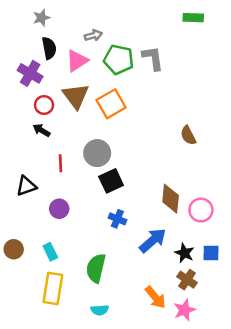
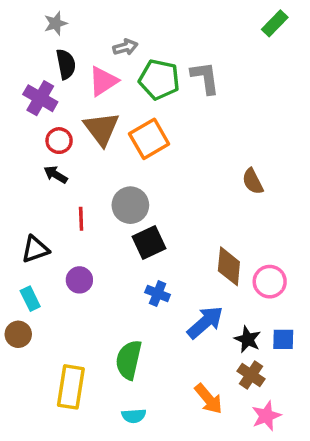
green rectangle: (193, 18) -> (275, 23), moved, turned -48
cyan rectangle: (50, 252) -> (30, 299), moved
pink star: (184, 310) -> (266, 416), moved

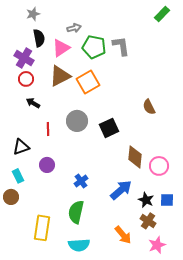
brown triangle: (101, 129) -> (60, 76), turned 40
red circle: (59, 141) -> (26, 79), moved
black square: (149, 243) -> (109, 128), moved
blue cross: (158, 293) -> (81, 181), moved, turned 32
cyan semicircle: (134, 416) -> (79, 245), size x1.5

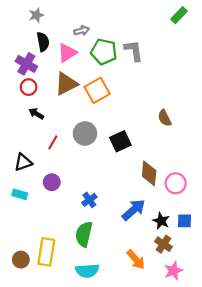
red line: (48, 129) -> (53, 142), turned 32
cyan rectangle: (18, 176) -> (20, 194), turned -48
brown circle: (11, 197) -> (21, 260), moved

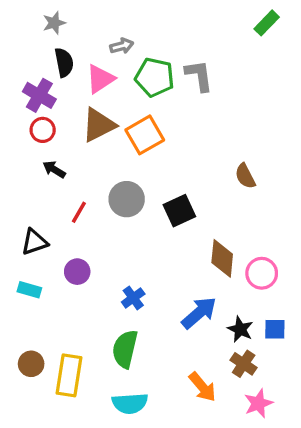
brown circle: (21, 260) -> (31, 364), moved

